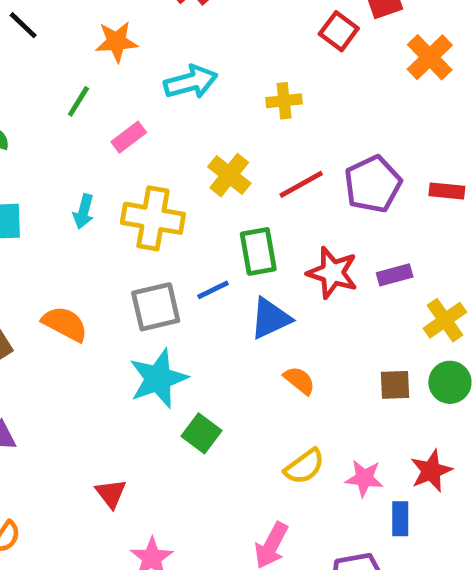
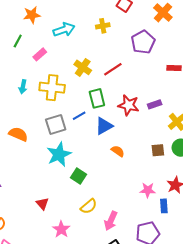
yellow cross: (284, 101) -> (103, 26), moved
purple pentagon: (373, 184) -> (143, 42), moved
yellow semicircle: (304, 466) -> (89, 206), moved

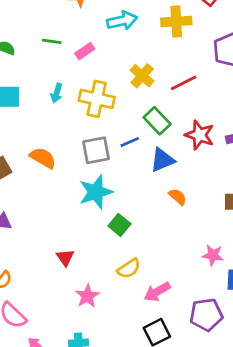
yellow cross: (103, 26) -> (176, 21), size x1.5
green line: (18, 41) -> (52, 41), moved, turned 64
green rectangle: (97, 98) -> (157, 121), turned -36
pink arrow: (111, 221) -> (157, 292), turned 30

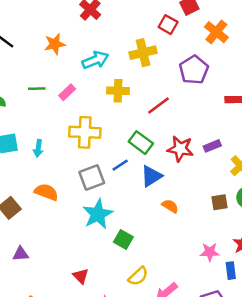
yellow cross: (142, 76) -> (118, 91), moved, turned -30
cyan arrow: (57, 93) -> (38, 148), moved

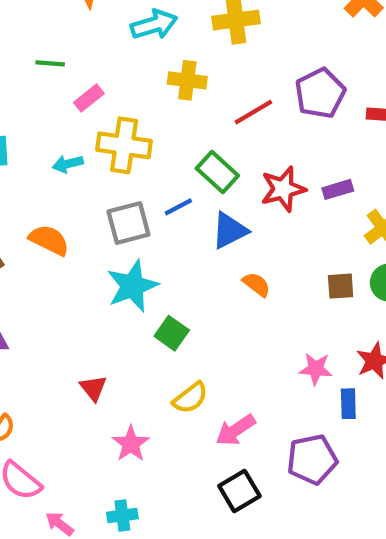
purple pentagon: (194, 70) -> (320, 93), moved
pink rectangle: (67, 92) -> (89, 98), moved
cyan arrow: (38, 148) -> (68, 164), moved, turned 63
red star: (180, 149) -> (283, 189), turned -30

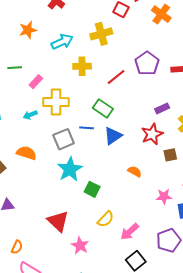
red star: (283, 189) -> (152, 134), moved
blue line: (178, 207) -> (87, 128), turned 40
orange semicircle: (256, 284) -> (135, 171), moved
red triangle: (93, 388) -> (58, 221), size x1.6

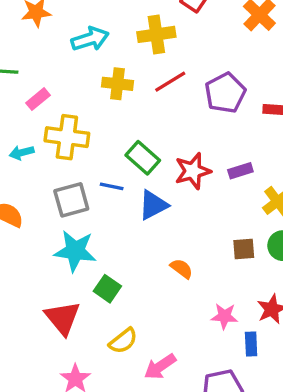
red line: (116, 77) -> (170, 82), moved
red star: (152, 134) -> (193, 171), moved
cyan star: (70, 169) -> (75, 251), turned 30
red triangle: (58, 221) -> (63, 318), moved

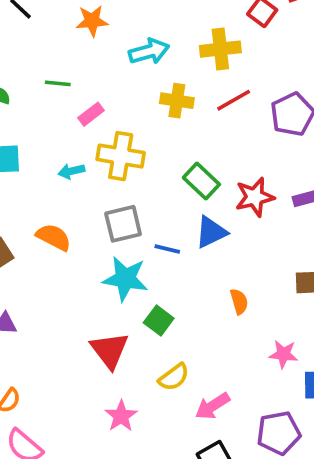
blue line: (112, 186) -> (167, 249), moved
orange semicircle: (181, 269) -> (239, 301), turned 35

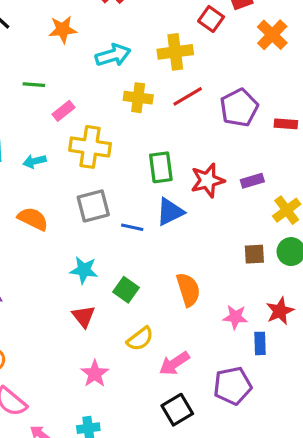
cyan arrow: (71, 171) -> (34, 161), moved
green rectangle: (201, 181) -> (161, 167), turned 40
cyan star: (125, 279) -> (84, 270), moved, size x0.7
orange semicircle: (239, 301) -> (188, 290), moved, size x1.5
red triangle: (110, 350) -> (84, 316), size x0.7

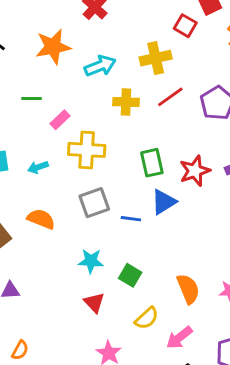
orange star: (63, 29) -> (53, 47), size x1.4
orange semicircle: (188, 290) -> (188, 289), moved

